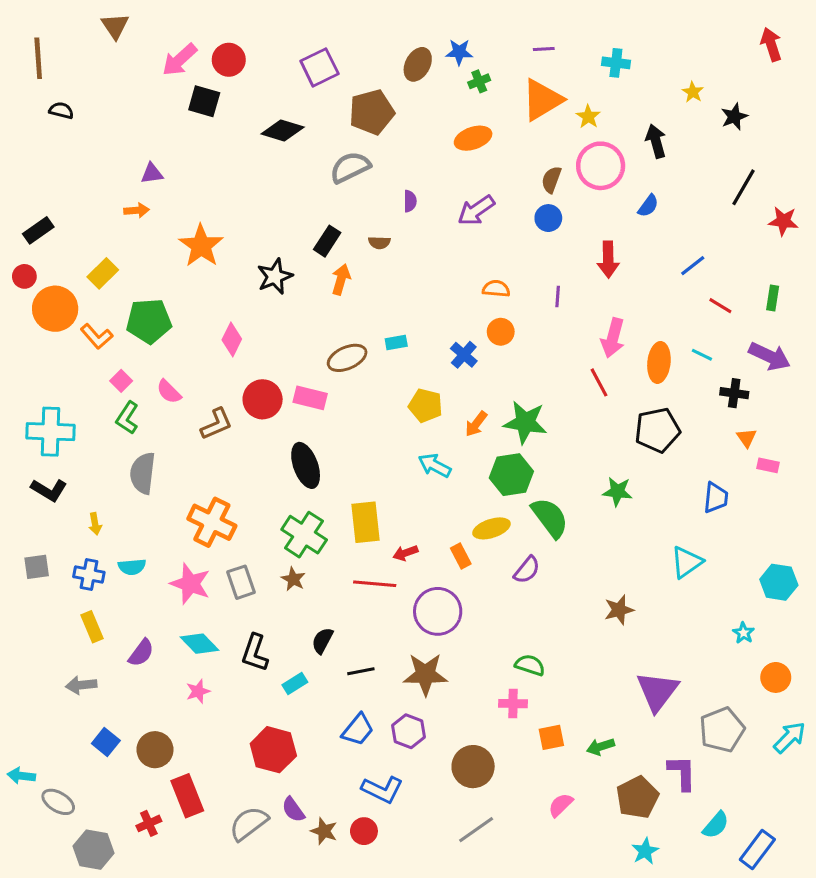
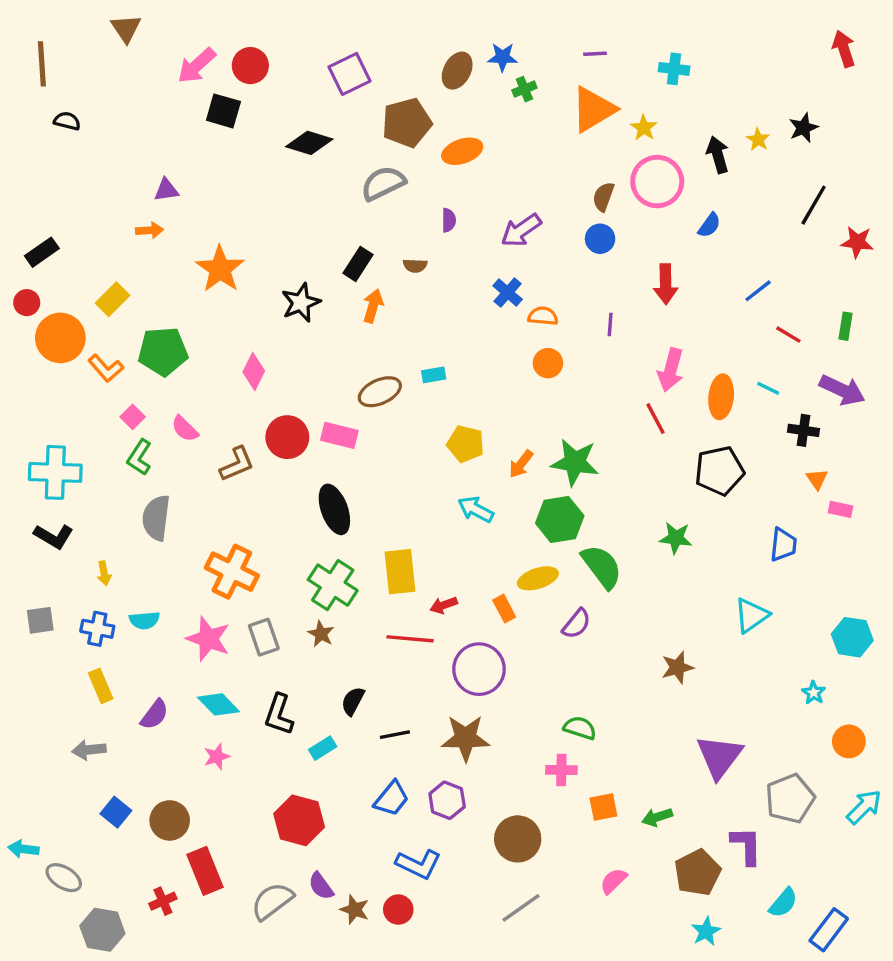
yellow star: (693, 92) -> (758, 140), moved
orange ellipse: (473, 138) -> (462, 151), moved
blue cross: (464, 355) -> (508, 293), moved

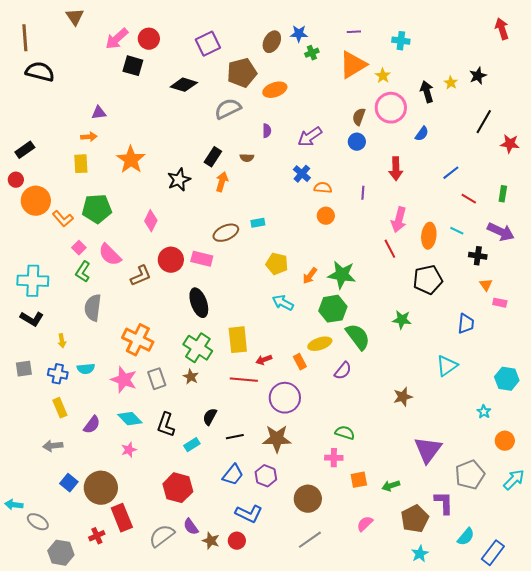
black semicircle: (67, 121) -> (40, 72), size x1.8
yellow rectangle: (112, 299) -> (81, 164), moved, turned -48
pink semicircle: (185, 429) -> (110, 255), size x1.4
brown circle: (170, 820) -> (101, 488), size x1.4

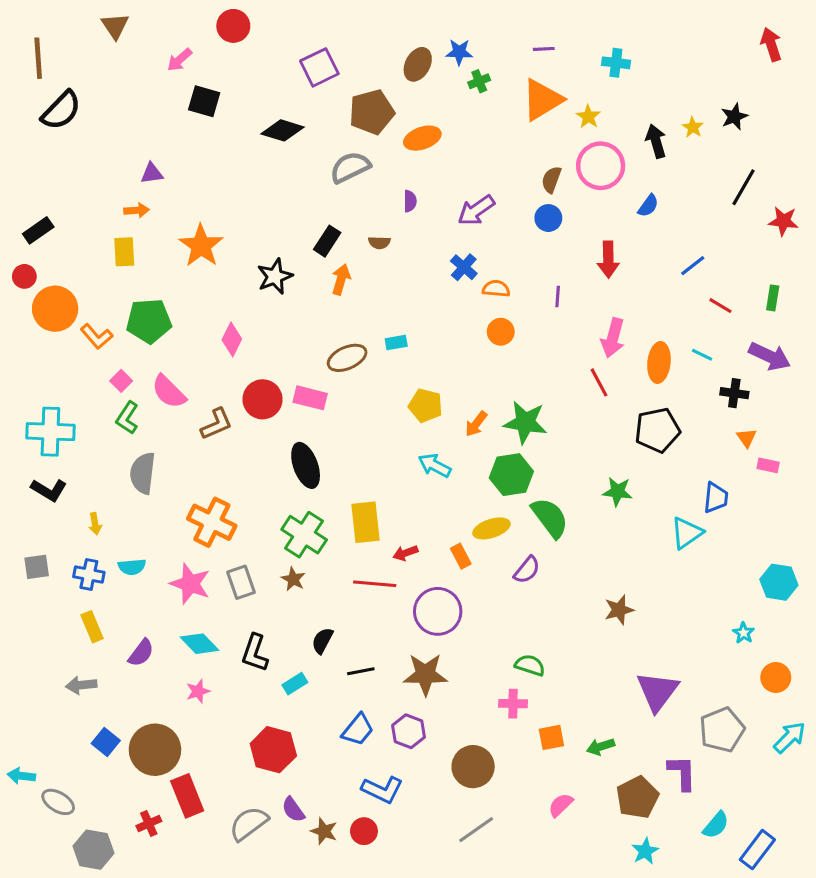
pink arrow: (117, 39) -> (180, 60), size x0.7
red circle: (149, 39) -> (233, 26), moved
black semicircle: (40, 72) -> (61, 110), turned 120
cyan triangle: (447, 366) -> (687, 533), moved

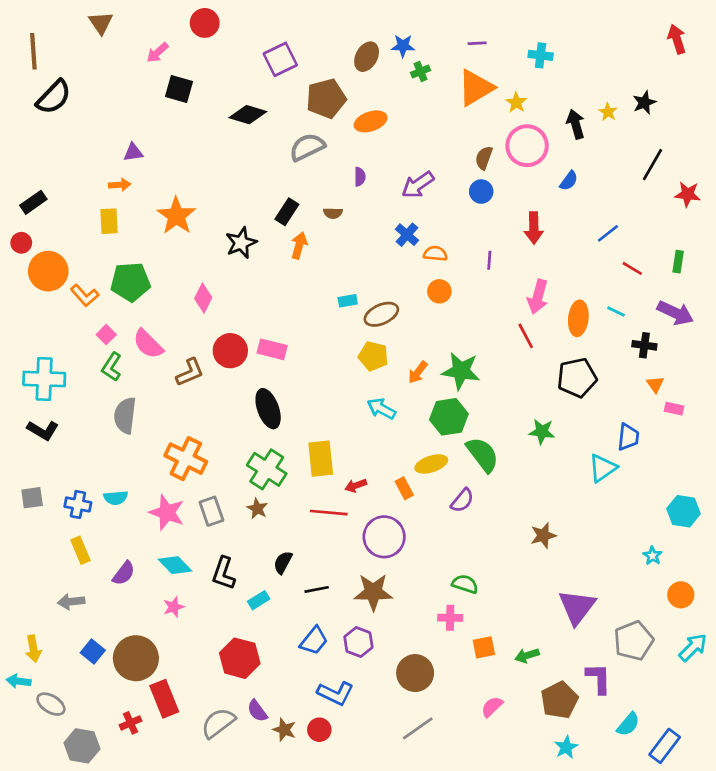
brown ellipse: (347, 358) -> (381, 314), moved
yellow arrow: (95, 524) -> (33, 649), moved, size x1.4

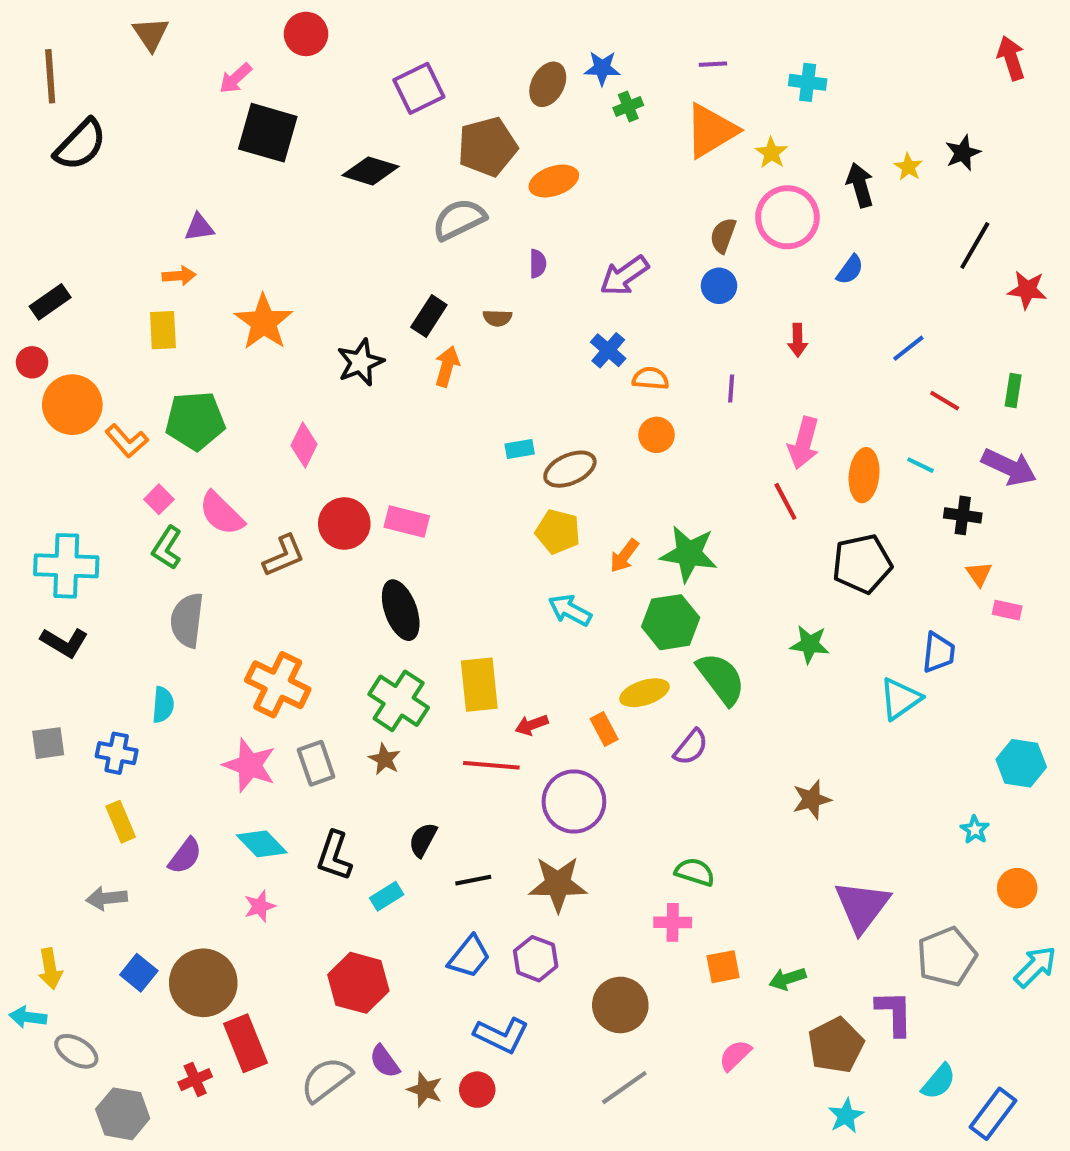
black square: (179, 89) -> (268, 133), size x1.4
red arrow: (534, 228) -> (798, 340), size x0.7
cyan semicircle: (116, 498) -> (163, 705), moved, turned -80

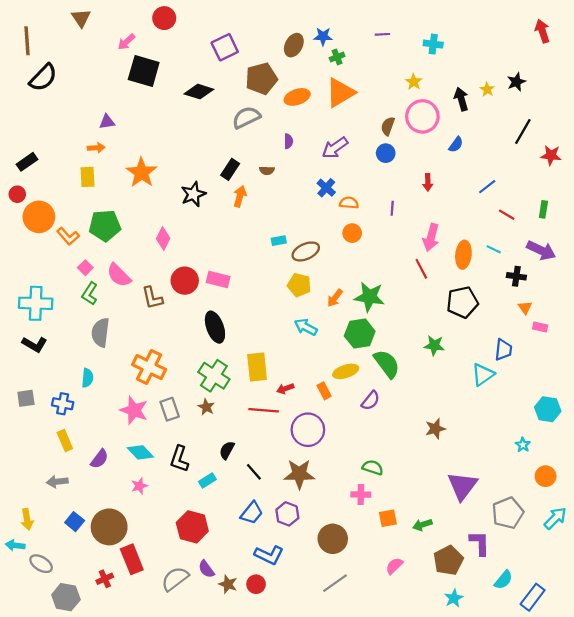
orange triangle: (711, 131) -> (340, 93), moved
brown L-shape: (284, 556) -> (152, 298), turned 100
black line: (473, 880) -> (254, 472), turned 60

